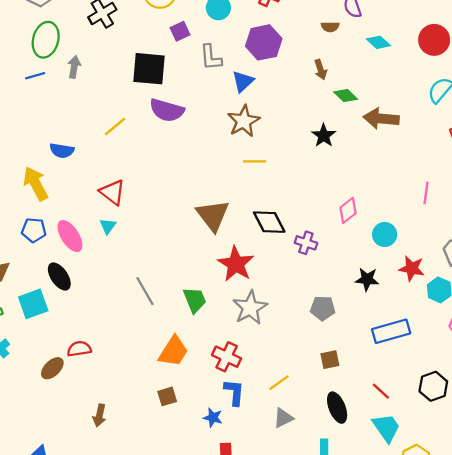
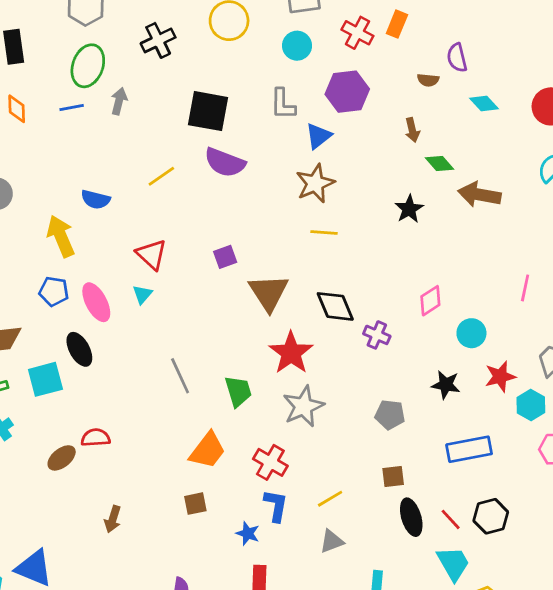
purple square: (180, 31) -> (225, 257), moved
red star: (412, 268) -> (500, 377), turned -30
black hexagon: (433, 386) -> (491, 516), moved
black ellipse: (337, 408) -> (411, 517), moved

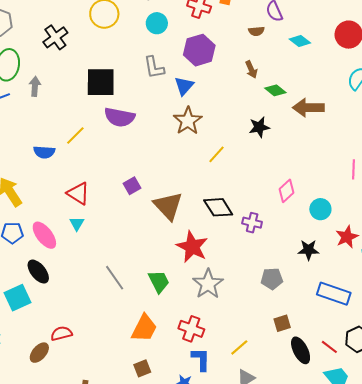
blue semicircle: (96, 199) -> (44, 152), moved
black star: (409, 209) -> (259, 127), turned 30
yellow line: (324, 232) -> (217, 154), moved, turned -42
blue rectangle: (469, 449) -> (334, 294), turned 40

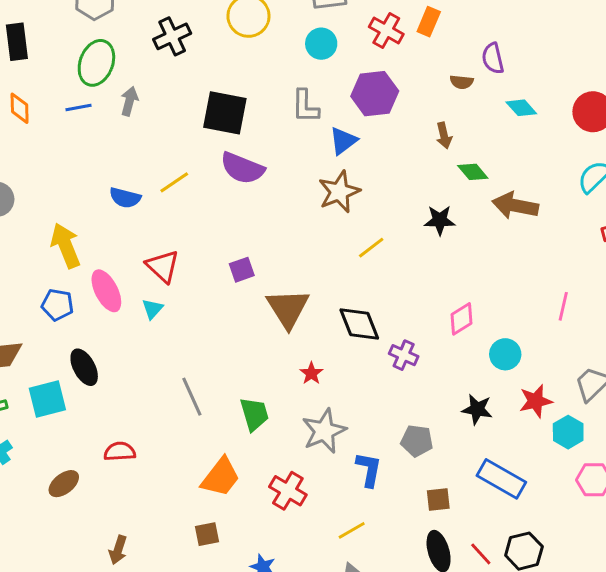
pink ellipse: (44, 235) -> (106, 291), moved
red star: (192, 247) -> (311, 373), size x0.5
brown square: (282, 323) -> (438, 500), moved
red semicircle: (61, 333) -> (120, 452), moved
blue L-shape: (201, 359) -> (369, 469), moved

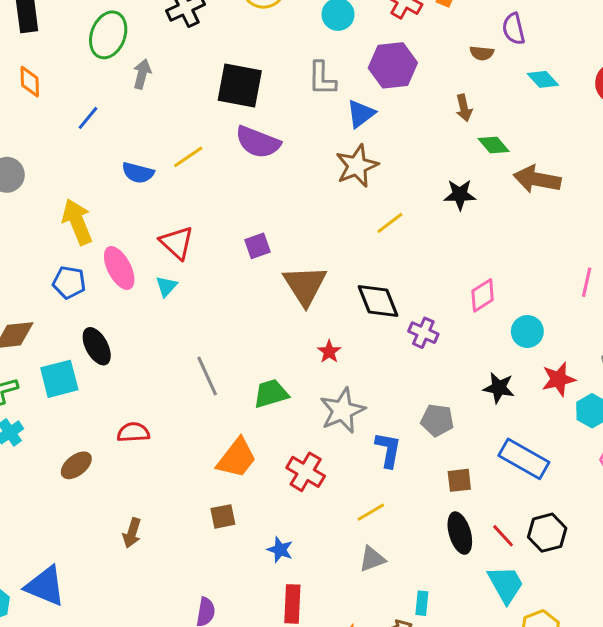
blue line: (79, 108) -> (88, 118), moved, turned -40
green trapezoid: (254, 414) -> (271, 394), turned -90

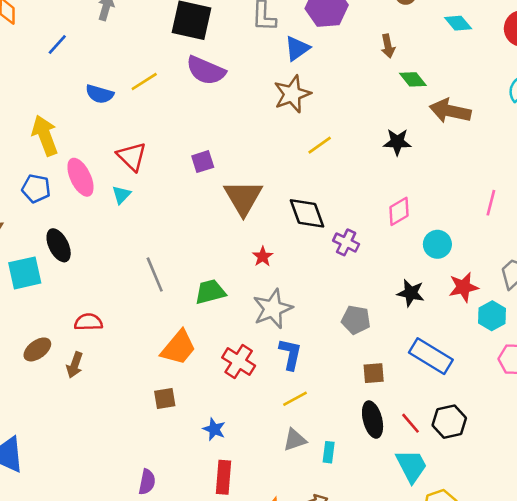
black star: (460, 195) -> (397, 142), moved
blue L-shape: (388, 450) -> (290, 354), moved
brown arrow: (132, 533) -> (75, 365), moved
cyan rectangle: (422, 603) -> (329, 452), moved

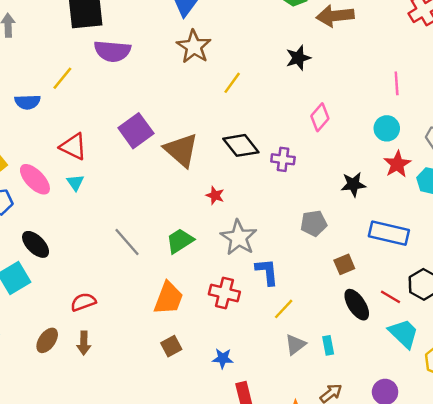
purple square: (203, 162) -> (136, 131), size x1.6
cyan circle: (437, 244) -> (387, 128), moved

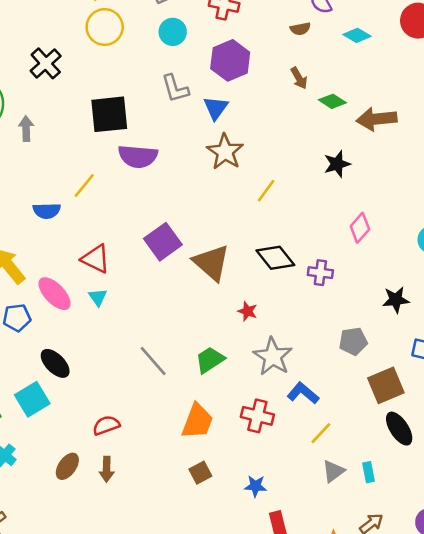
brown square: (344, 264) -> (386, 385), size x1.6
blue L-shape: (267, 272) -> (303, 393), turned -44

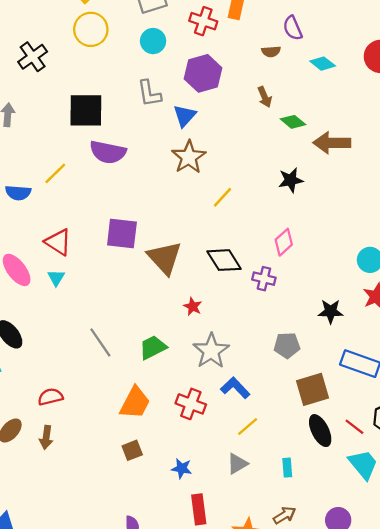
pink diamond: (360, 228) -> (284, 242), moved
purple square: (163, 242) -> (122, 233), turned 36
gray triangle: (333, 471) -> (237, 464), moved

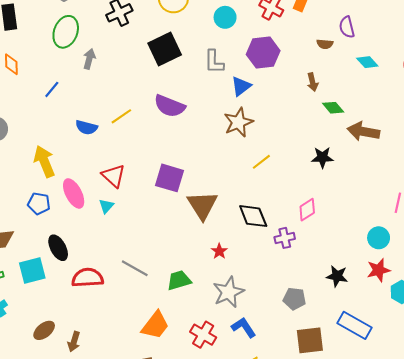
black square: (86, 110) -> (165, 49), moved, turned -36
purple cross: (264, 279) -> (285, 238), turned -36
gray line: (100, 342) -> (135, 268), turned -36
red semicircle: (50, 397) -> (88, 278), moved, size x1.4

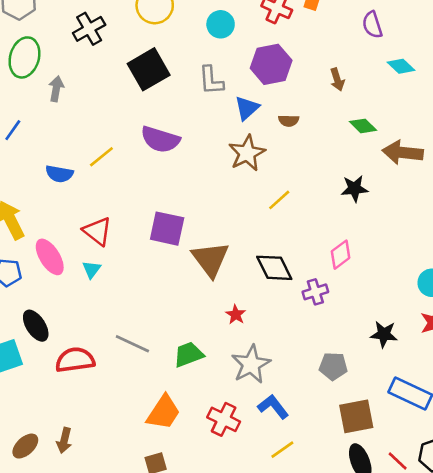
brown semicircle: (325, 44) -> (289, 121), moved
brown arrow: (313, 82) -> (337, 80), moved
brown ellipse: (44, 330) -> (25, 446), moved

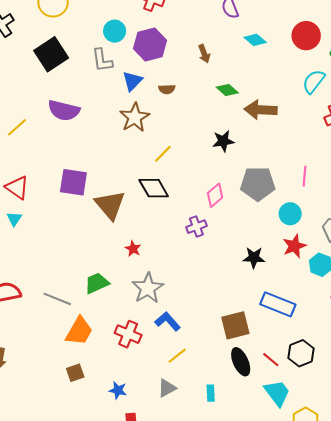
cyan circle: (221, 24) -> (115, 31), moved
black diamond: (274, 268) -> (154, 188), moved
gray line: (132, 344) -> (57, 299), moved
gray pentagon: (333, 366) -> (258, 184), moved, size x1.5

